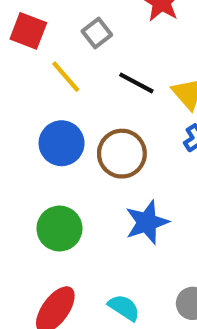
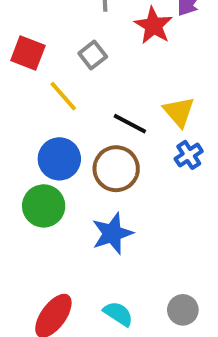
black line: (136, 83) -> (130, 124), moved
blue star: (147, 222) -> (112, 233), moved
green circle: (59, 229) -> (44, 206), moved

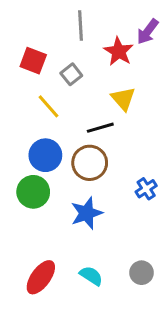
red square: (28, 53) -> (33, 61), moved
yellow triangle: (179, 112) -> (123, 99), moved
black line: (130, 124) -> (100, 128), turned -44
blue cross: (189, 155) -> (146, 189), moved

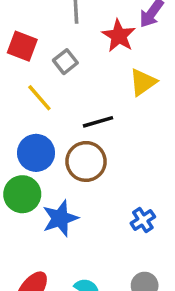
yellow triangle: (123, 99) -> (143, 82), moved, turned 36
blue cross: (146, 189) -> (143, 220), moved
blue star: (87, 213) -> (60, 218), moved

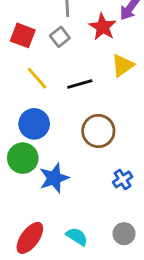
gray square: (65, 62) -> (60, 37), moved
black line: (98, 122) -> (80, 84), moved
brown circle: (86, 161) -> (98, 131), moved

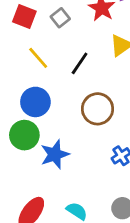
black line: (80, 84) -> (80, 63), turned -40

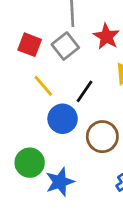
gray square: (60, 18) -> (65, 46), size x1.4
blue circle: (35, 102) -> (63, 119), moved

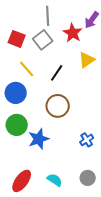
blue circle: (63, 119) -> (16, 93), moved
brown circle: (102, 137) -> (58, 106), moved

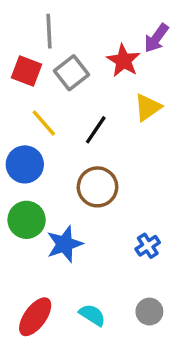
gray line: (48, 16) -> (49, 31), moved

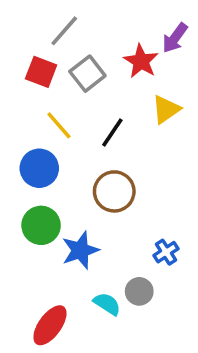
gray line: (49, 31) -> (64, 31), turned 44
gray circle: (149, 312) -> (139, 291), moved
cyan semicircle: (92, 315) -> (107, 304), moved

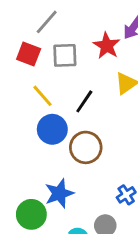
gray square: (87, 74) -> (65, 55), turned 36
blue circle: (39, 168) -> (52, 129), moved
green circle: (41, 225) -> (31, 214), moved

